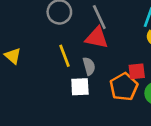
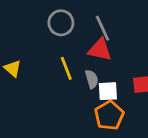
white square: (80, 87) -> (108, 91), moved
orange pentagon: (124, 87) -> (109, 115), moved

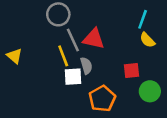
gray line: (102, 28) -> (73, 40), moved
white square: (108, 91) -> (73, 77), moved

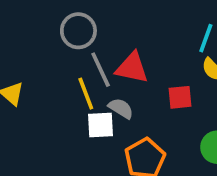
gray semicircle: (86, 66) -> (121, 108), turned -42
red square: (132, 71) -> (180, 97), moved

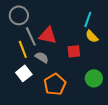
white square: (101, 125) -> (24, 73), moved, turned -35

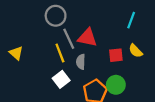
yellow semicircle: (92, 36) -> (136, 51), moved
gray semicircle: (42, 57) -> (81, 62), turned -120
green circle: (94, 78) -> (116, 85), moved

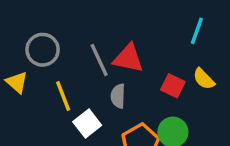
gray circle: (56, 16) -> (43, 50), moved
yellow line: (60, 53) -> (63, 96), moved
red square: (116, 55) -> (173, 86), turned 32

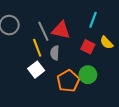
cyan line: (197, 31) -> (93, 20), moved
yellow line: (63, 96) -> (37, 48), moved

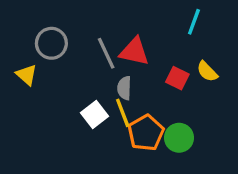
cyan line: (93, 20) -> (194, 22), moved
yellow line: (37, 48) -> (123, 113), moved
green circle: (88, 75) -> (179, 138), moved

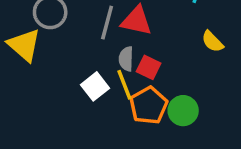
gray line: (106, 53) -> (107, 23), turned 40
yellow triangle: (27, 75) -> (24, 45), size x1.5
red square: (177, 78) -> (149, 67), moved

